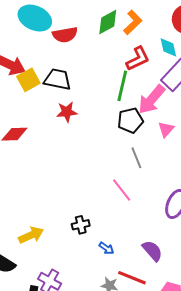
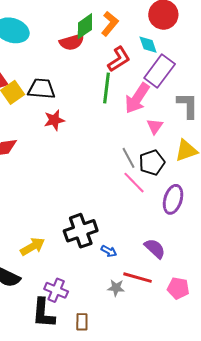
red semicircle: (65, 35) -> (72, 42), moved
black pentagon: (130, 120) -> (152, 163), moved
pink line: (122, 190) -> (134, 183), moved
black cross: (81, 225) -> (81, 231), size x1.8

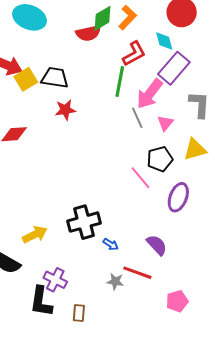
gray line: (129, 158) -> (137, 118), moved
pink pentagon: (178, 288) -> (177, 301), moved, turned -30

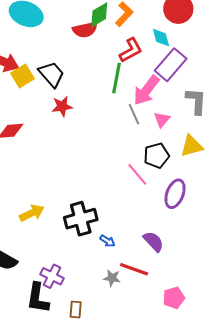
black trapezoid: (55, 78) -> (51, 74), turned 40
yellow arrow: (35, 234) -> (32, 213), moved

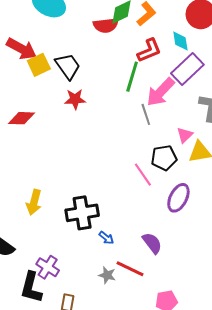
pink triangle: (162, 120) -> (185, 135), moved
yellow arrow: (32, 213) -> (34, 202), turned 125

